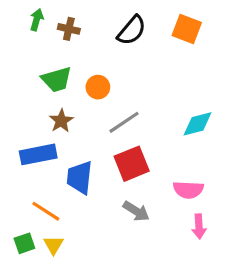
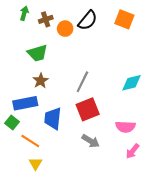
brown cross: (69, 29) -> (46, 19), turned -32
orange circle: (98, 87) -> (65, 29), moved
gray line: (124, 122) -> (82, 82), turned -30
pink arrow: (199, 226) -> (133, 151), turned 42
green square: (24, 243) -> (12, 123), moved, turned -32

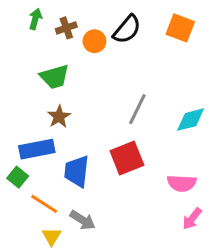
gray line: (82, 82) -> (137, 109), moved
gray arrow: (91, 141) -> (83, 220), moved

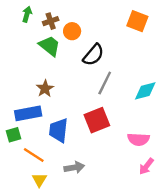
black semicircle: (127, 29) -> (93, 55), moved
green trapezoid: (55, 77) -> (50, 46), moved, turned -125
green square: (18, 177) -> (14, 135), turned 35
gray arrow: (83, 220) -> (74, 167), moved, turned -42

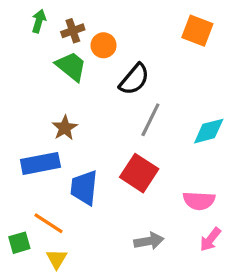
red square: (97, 120) -> (139, 173), turned -35
green square: (14, 135) -> (19, 243), moved
gray arrow: (74, 167) -> (149, 241), moved

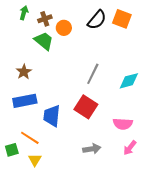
black semicircle: (134, 79) -> (97, 20), moved
brown star: (65, 128) -> (24, 72), moved

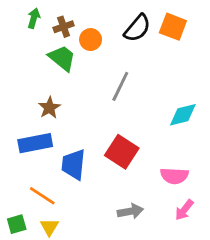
brown star: (24, 72) -> (49, 108), moved
gray line: (93, 74) -> (120, 86), moved
green square: (12, 150) -> (17, 224), moved

